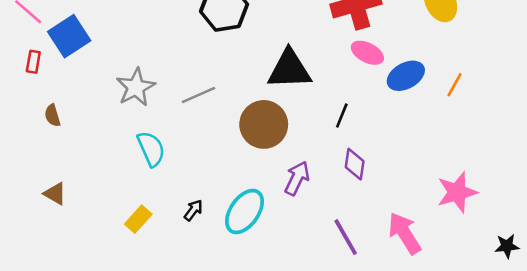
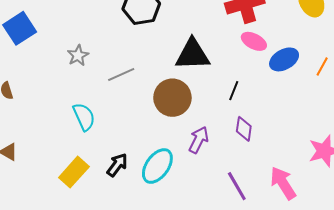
gray star: (136, 87) -> (78, 55), moved, size x0.7
black arrow: (193, 210) -> (117, 165), size x1.4
yellow rectangle: (138, 219) -> (74, 172), size x1.4

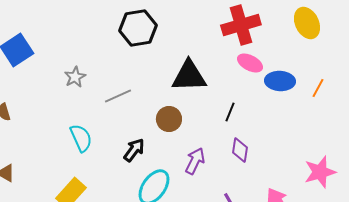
blue ellipse: (284, 59) -> (280, 81), turned 32
brown circle: (172, 98) -> (169, 119), size x0.7
black arrow: (117, 165) -> (134, 150), moved

